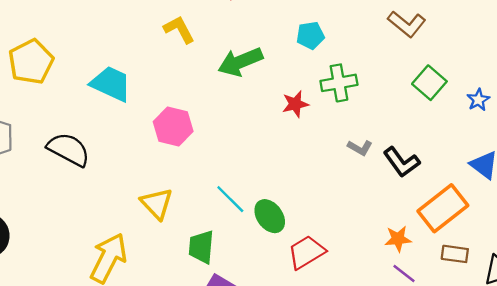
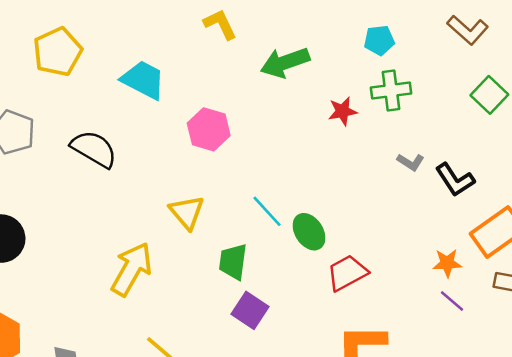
cyan pentagon: (310, 35) -> (379, 40), moved

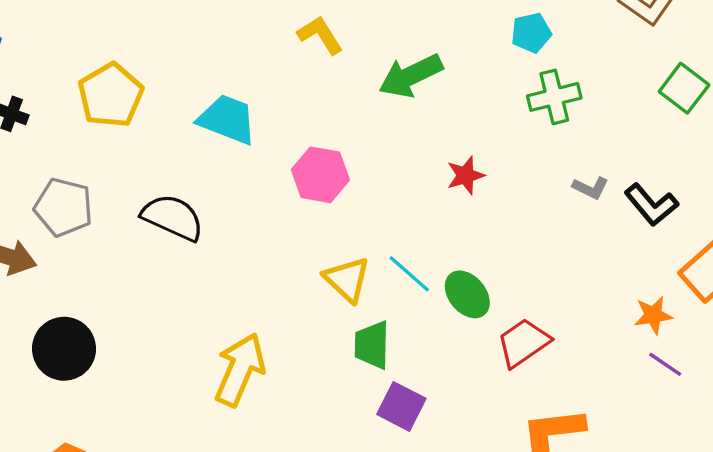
red star: (343, 111) -> (465, 175), moved
yellow triangle: (187, 212) -> (347, 279), moved

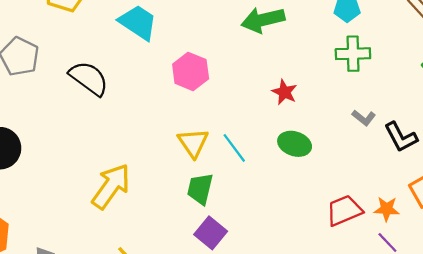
red star: (465, 175) -> (284, 92), turned 30
green ellipse: (467, 294) -> (295, 144), moved, turned -44
red trapezoid: (523, 343) -> (344, 211), moved

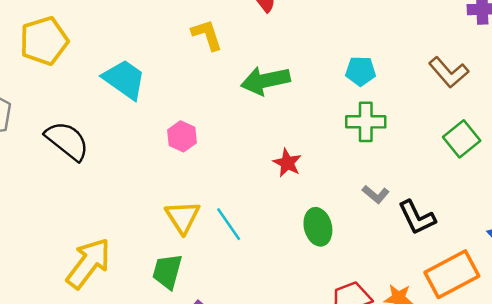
pink hexagon: (191, 71) -> (182, 136), size x0.7
green ellipse: (295, 144) -> (318, 227), moved, turned 56
green trapezoid: (200, 189) -> (167, 271), moved

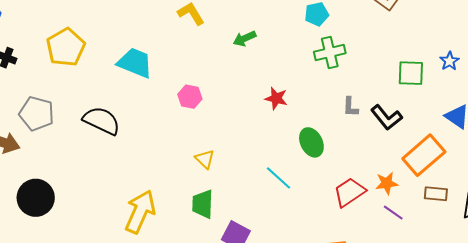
green arrow: (265, 81) -> (245, 39), size x0.6
green square: (462, 139) -> (411, 73), moved, turned -36
gray L-shape: (376, 194) -> (350, 107), turned 65
yellow triangle: (183, 217) -> (205, 159), size x0.7
cyan line: (229, 224) -> (279, 178), moved

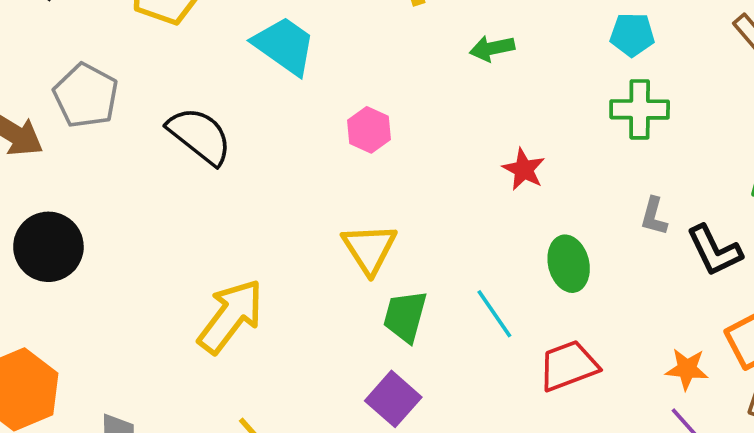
yellow triangle: (205, 159) -> (369, 249), size x1.5
red trapezoid: (350, 192) -> (568, 366), moved
green trapezoid: (203, 204) -> (405, 316), moved

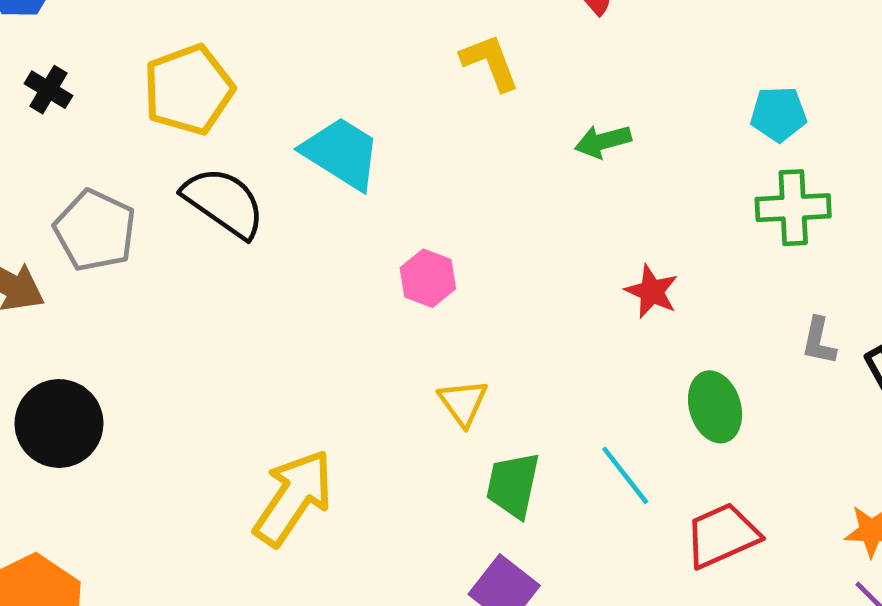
pink hexagon: (369, 130) -> (428, 278), moved
black semicircle: (200, 136) -> (224, 202), moved
yellow triangle: (369, 249) -> (463, 403), size x0.7

